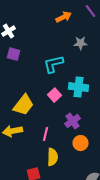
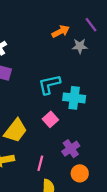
gray star: (81, 43) -> (80, 46), moved
cyan cross: (79, 87) -> (74, 98), moved

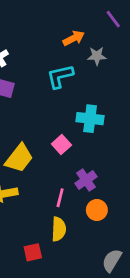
purple line: (91, 25) -> (113, 19), moved
cyan L-shape: (49, 84) -> (60, 76), moved
pink line: (40, 163) -> (60, 198), moved

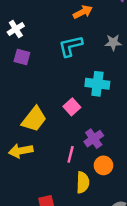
gray star: (97, 56) -> (113, 42), moved
yellow semicircle: (59, 229) -> (83, 182), moved

